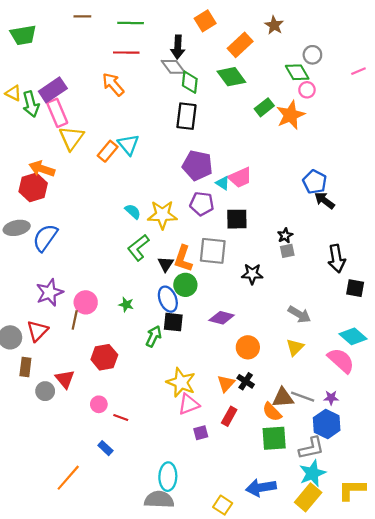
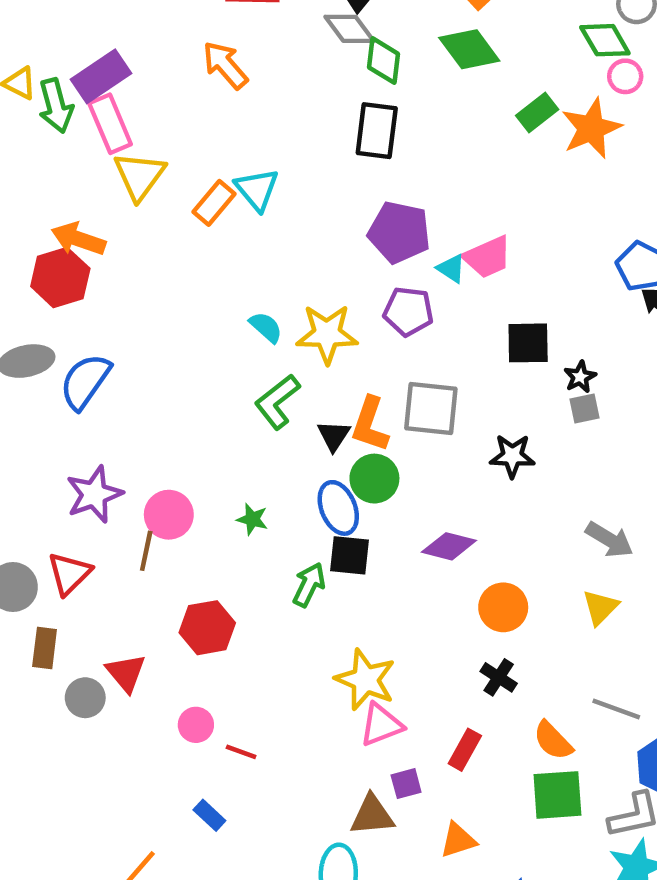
black square: (237, 219) -> (528, 343), moved
orange triangle: (226, 383) -> (458, 840), moved, turned 30
brown triangle: (283, 398) -> (372, 815), moved

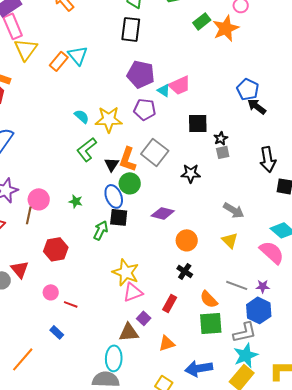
gray square: (431, 409) -> (155, 152), turned 32
yellow triangle: (600, 607) -> (230, 240), turned -30
purple square: (406, 784) -> (144, 318), turned -32

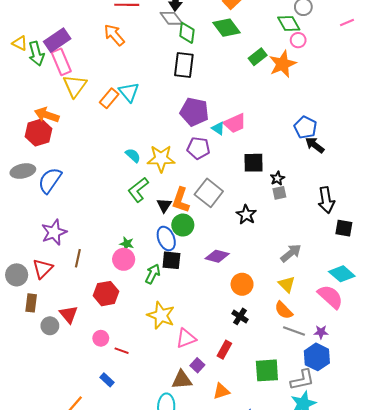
black star: (191, 173) -> (246, 215), turned 30
pink circle: (39, 199) -> (124, 259), moved
gray arrow: (234, 210) -> (291, 253), turned -70
yellow star: (126, 272) -> (161, 315), moved
orange semicircle: (209, 299) -> (284, 310), moved

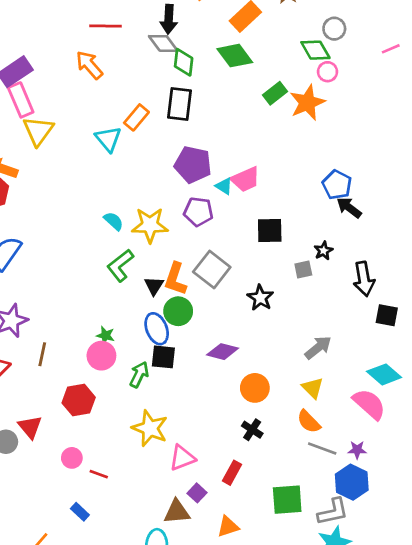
orange rectangle: (109, 98) -> (136, 117), moved
black star: (277, 178) -> (323, 251), moved

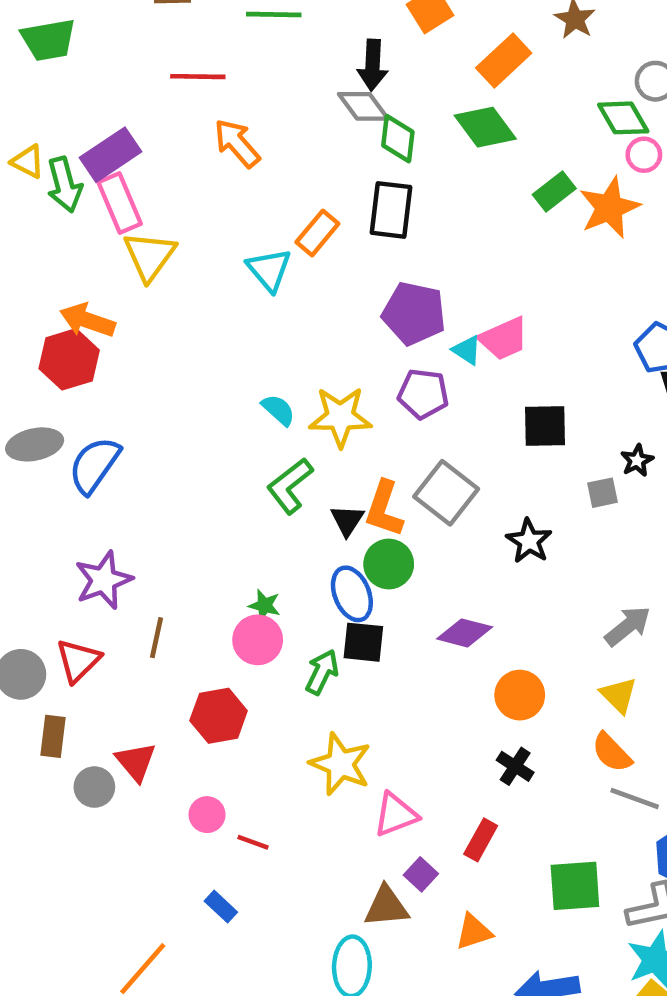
red line: (105, 26) -> (198, 77), moved

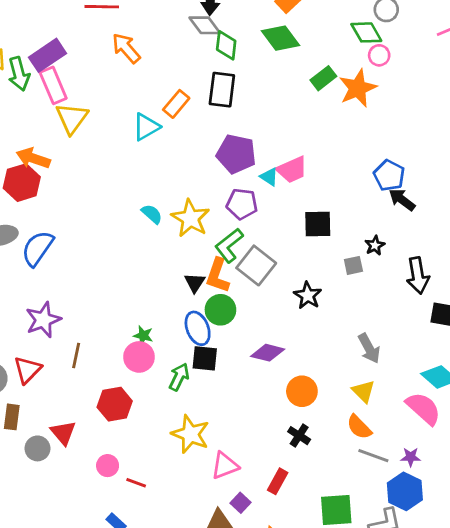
cyan triangle: (269, 270) -> (146, 127), turned 40
yellow star: (340, 417) -> (190, 218), turned 30
green L-shape: (290, 486) -> (229, 245), moved
gray arrow: (628, 626) -> (369, 348), turned 100

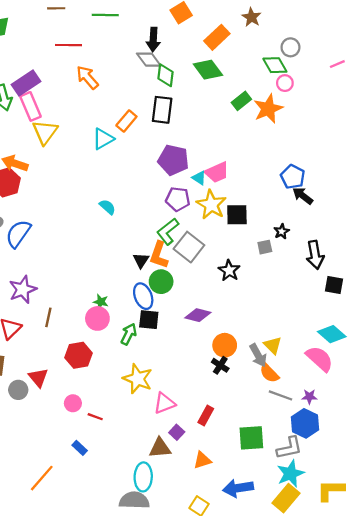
yellow star: (190, 218) -> (211, 205), moved
gray arrow: (369, 348) -> (258, 355), moved
black cross: (299, 436) -> (220, 365), moved

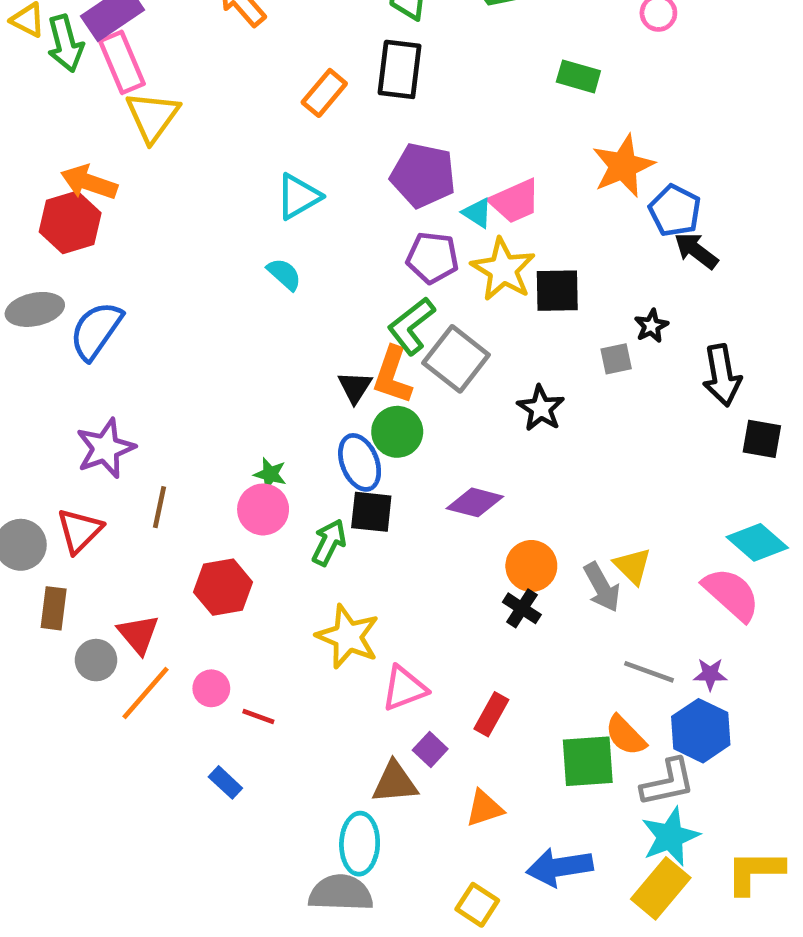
green rectangle: (241, 101) -> (578, 76), moved, turned 54
orange star: (268, 109) -> (623, 166), moved
cyan triangle: (103, 139) -> (298, 196), moved
orange semicircle: (269, 373) -> (625, 735), moved
orange line: (42, 478) -> (145, 693), moved

